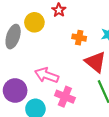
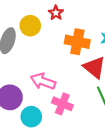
orange cross: (79, 38) -> (77, 42), size x1.6

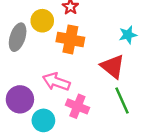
orange cross: (77, 42) -> (70, 39), moved

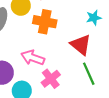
pink cross: (77, 106) -> (51, 79), turned 30

